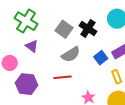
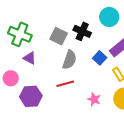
gray semicircle: (71, 54) -> (70, 60), turned -30

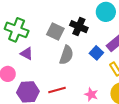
red line: (65, 84) -> (57, 90), moved

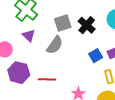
gray square: (55, 31) -> (63, 23), turned 30
gray semicircle: (66, 55) -> (55, 45), moved

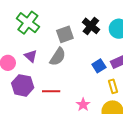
black cross: (87, 25) -> (91, 26), moved
purple triangle: (29, 36) -> (31, 56), moved

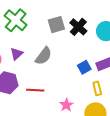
gray square: (65, 34) -> (56, 25), moved
purple triangle: (31, 56) -> (17, 54), turned 32

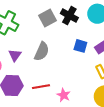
blue square: (84, 67) -> (80, 46), moved, turned -32
pink star: (66, 105) -> (64, 95), moved

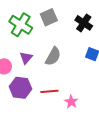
gray square: (47, 18) -> (49, 17), moved

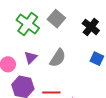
gray square: (49, 17) -> (56, 19), turned -30

